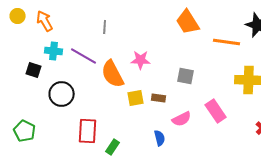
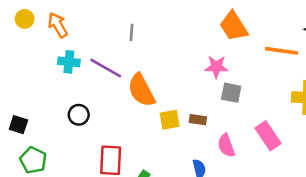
pink star: (141, 60) -> (216, 67), moved
black square: (34, 70) -> (18, 125), moved
black circle: (62, 94) -> (79, 115), size x0.7
pink semicircle: (182, 119) -> (226, 146), turned 96

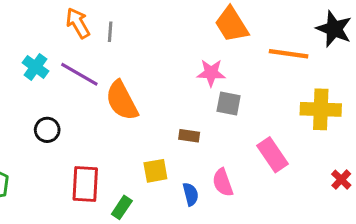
orange arrow: (58, 25) -> (78, 23), moved
cyan cross: (69, 62) -> (35, 67), turned 30
yellow square: (170, 120) -> (155, 171), moved
pink semicircle: (226, 146) -> (223, 183), moved

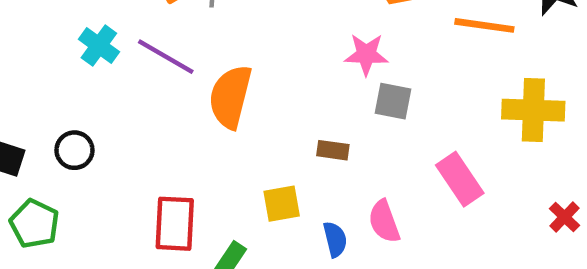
orange semicircle: (122, 101) -> (230, 97), turned 42
black circle: (47, 130) -> (74, 150), moved

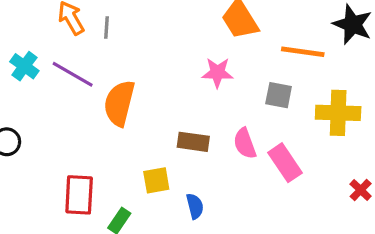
gray square: (393, 101) -> (279, 95), moved
brown rectangle: (333, 150) -> (193, 142), size x1.4
pink semicircle: (384, 221) -> (245, 143), moved

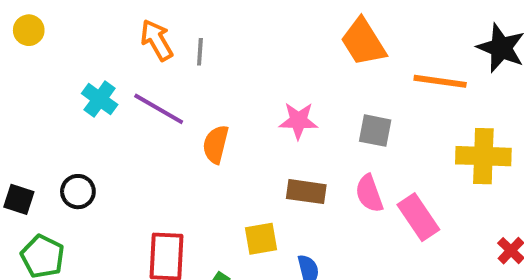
pink star: (217, 73) -> (298, 121), moved
gray square: (279, 95) -> (375, 131), moved
orange semicircle: (119, 103) -> (216, 144), size x0.7

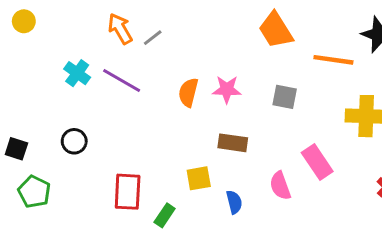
gray line: (200, 52) -> (153, 38), turned 48
orange semicircle: (216, 144) -> (188, 92), moved
black circle: (78, 192) -> (74, 141), moved
pink semicircle: (369, 194) -> (280, 186), moved

